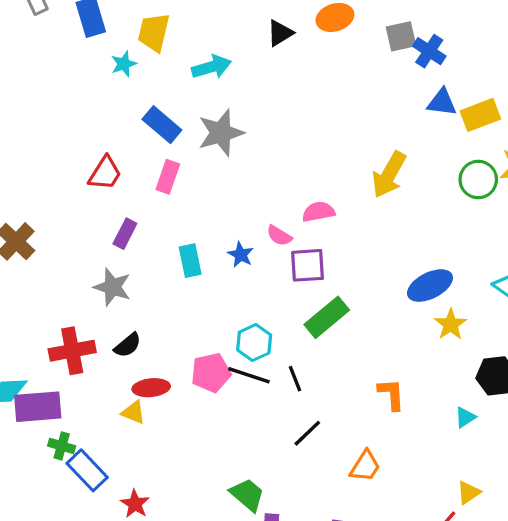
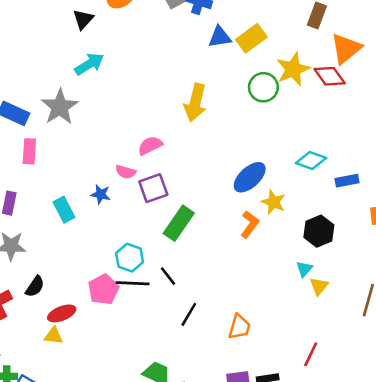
cyan arrow: (211, 67) -> (89, 64), moved
orange L-shape: (391, 394) -> (250, 224), moved, turned 56
yellow triangle: (469, 493) -> (319, 286), moved

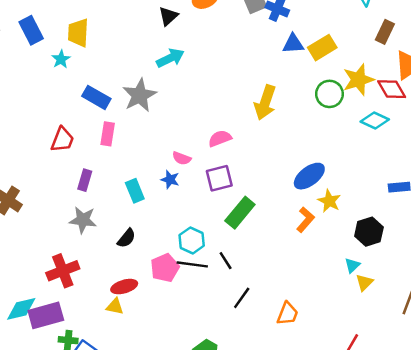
cyan diamond: (311, 160) -> (375, 120), moved
pink semicircle: (126, 172) -> (182, 158), moved
black semicircle: (35, 287) -> (126, 238), moved

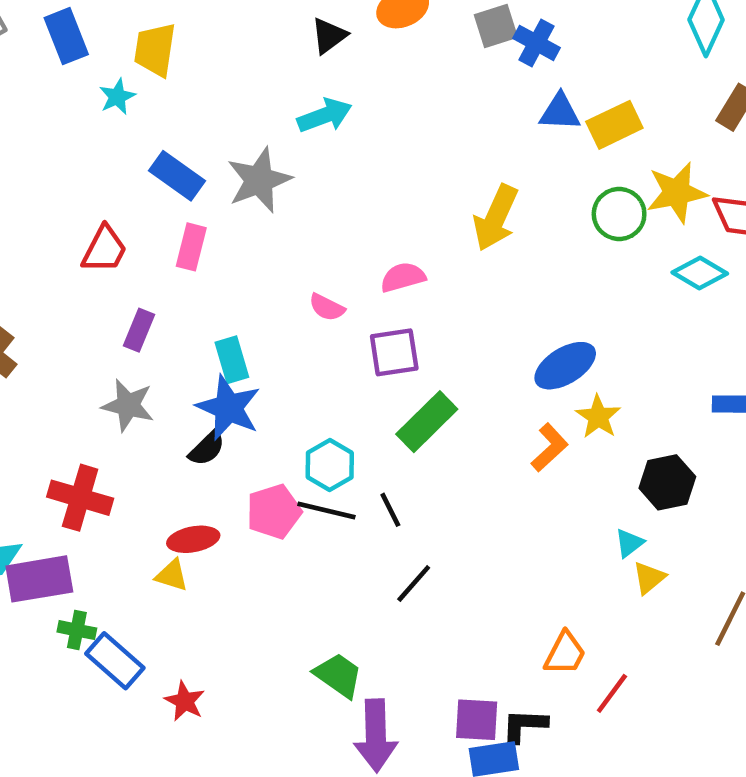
blue star: (170, 180) -> (228, 408), moved, size x1.8
red cross: (63, 271) -> (80, 498), turned 32
orange trapezoid: (287, 314) -> (565, 653), moved

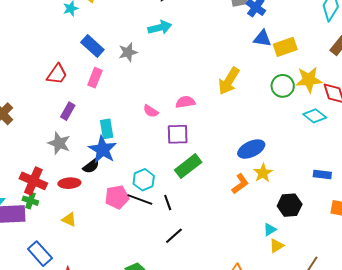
gray star: (259, 180) -> (128, 52), size x0.7
red ellipse: (193, 539) -> (69, 183), moved
green cross: (77, 630) -> (30, 201), moved

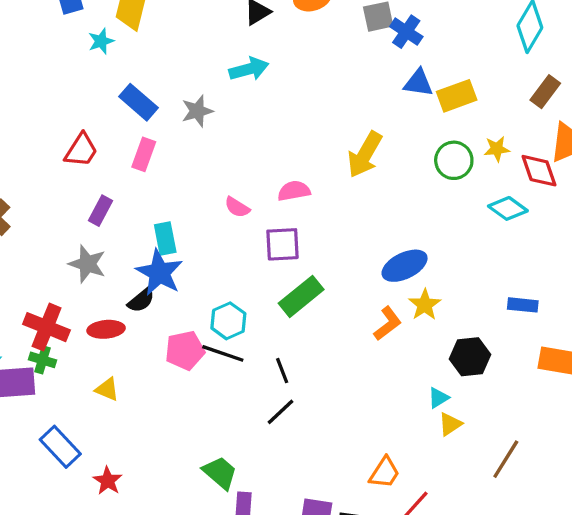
yellow star: (309, 80) -> (497, 149), size x0.6
black line: (168, 203) -> (282, 371), moved

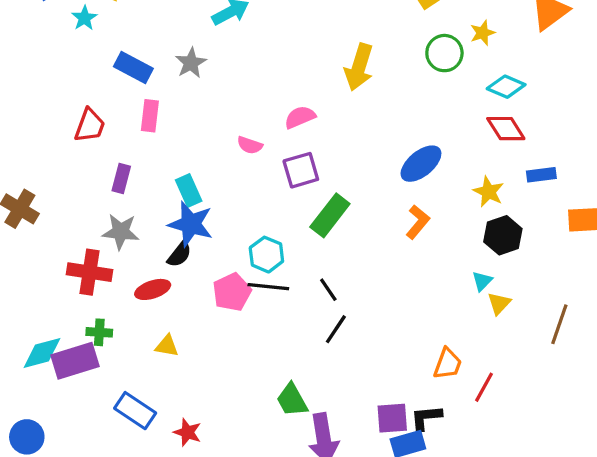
red diamond: (539, 171) -> (506, 129), moved
yellow star: (425, 305) -> (489, 192), moved
red cross: (46, 327) -> (90, 272), moved
green trapezoid: (220, 473) -> (292, 400), turned -147

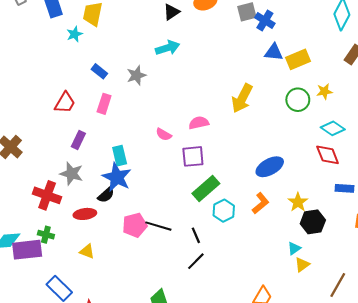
blue rectangle: (133, 68) -> (99, 71), size x0.7
yellow star: (489, 192) -> (298, 202), moved
cyan hexagon: (266, 255) -> (224, 211), moved

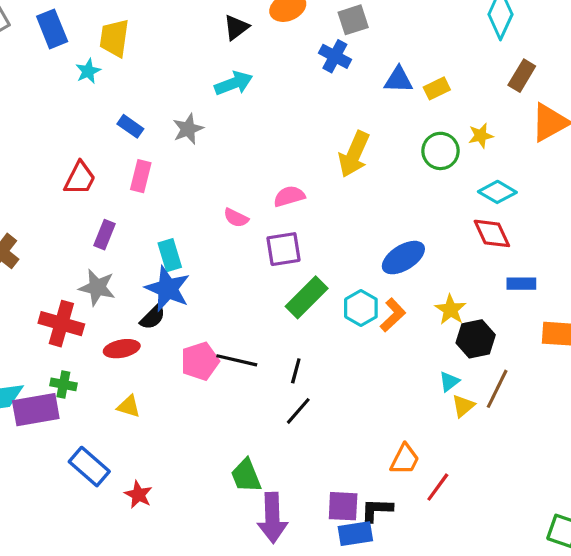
blue cross: (265, 21) -> (335, 56), moved
yellow rectangle: (298, 59) -> (437, 88), size x0.7
cyan hexagon: (224, 211) -> (361, 308), moved
black line: (196, 235) -> (296, 371), turned 42
brown line: (338, 285) -> (497, 389), moved

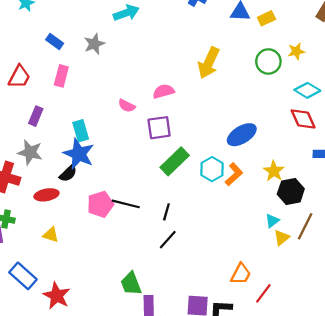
red star: (138, 495) -> (57, 296), size x1.4

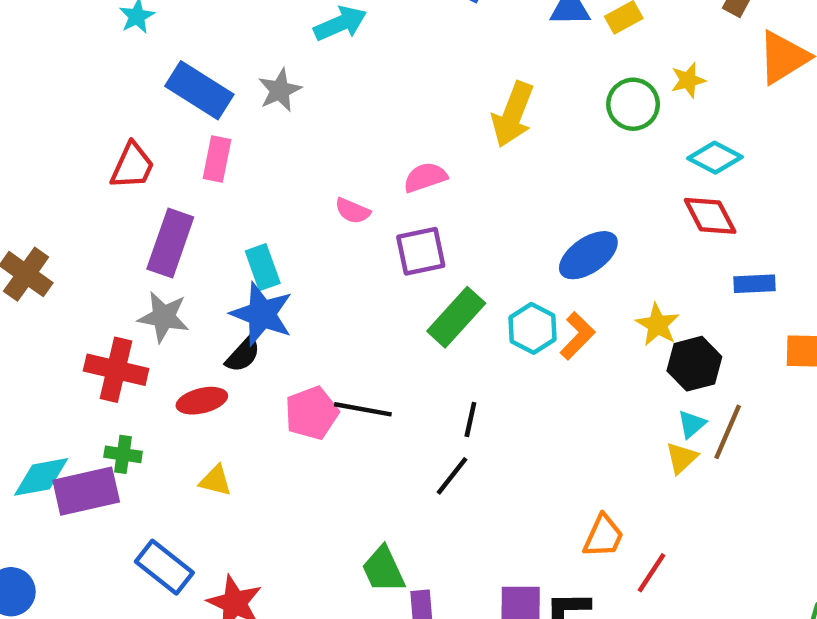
blue rectangle: (55, 41) -> (199, 90), size x1.8
purple rectangle: (36, 116) -> (170, 243), size x1.6
black line: (166, 212) -> (470, 419), moved
cyan triangle: (272, 221) -> (692, 424), moved

